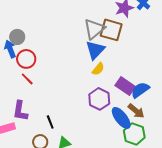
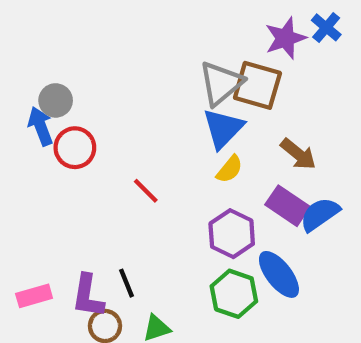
red line: (27, 79) -> (146, 191), moved
purple L-shape: (20, 111) -> (88, 296), moved
brown arrow: (136, 111) -> (298, 154), moved
green hexagon: (134, 134) -> (234, 294), moved

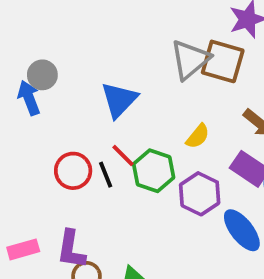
blue triangle: (223, 128) -> (119, 100), moved
red circle: (75, 148) -> (73, 171), moved
black line: (126, 283) -> (106, 175), moved
green hexagon: (234, 294) -> (154, 171), moved

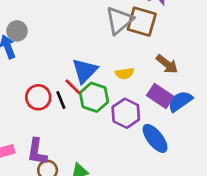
blue triangle: (119, 100) -> (85, 71), moved
yellow semicircle: (198, 136) -> (125, 73), turned 42

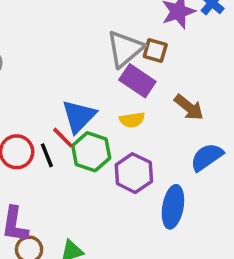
brown square: (142, 22) -> (155, 51), size x0.6
purple rectangle: (160, 96) -> (137, 81), moved
blue ellipse: (155, 138) -> (173, 207), turned 48

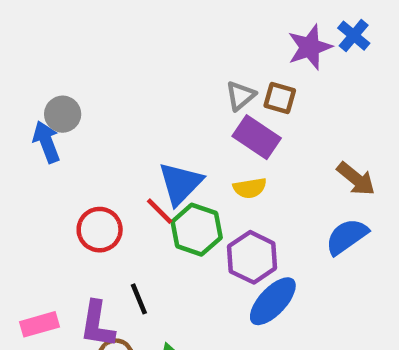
gray triangle: (125, 49) -> (240, 96), size x0.6
brown arrow: (189, 107) -> (356, 179), moved
black line: (47, 155) -> (139, 299), moved
blue ellipse: (173, 207) -> (273, 301), moved, turned 33

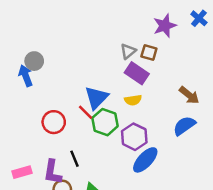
blue cross: (354, 36) -> (199, 18), moved

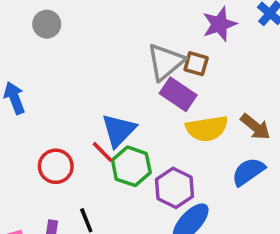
gray triangle: (128, 51) -> (165, 62), size x1.6
gray circle: (34, 61) -> (47, 24), moved
yellow semicircle: (133, 100) -> (207, 128), moved, size x1.6

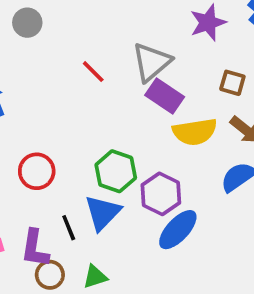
brown square: (196, 64) -> (232, 83), moved
blue triangle: (119, 130) -> (103, 213), moved
red line: (103, 152) -> (93, 72), moved

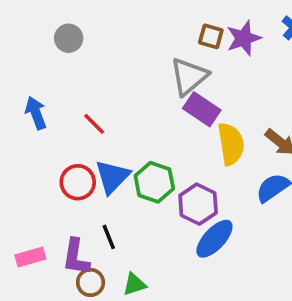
red line: (93, 72) -> (94, 124), moved
brown square: (232, 83) -> (211, 36), moved
yellow semicircle: (195, 132) -> (231, 144), turned -90
blue triangle: (103, 213) -> (112, 177), moved

